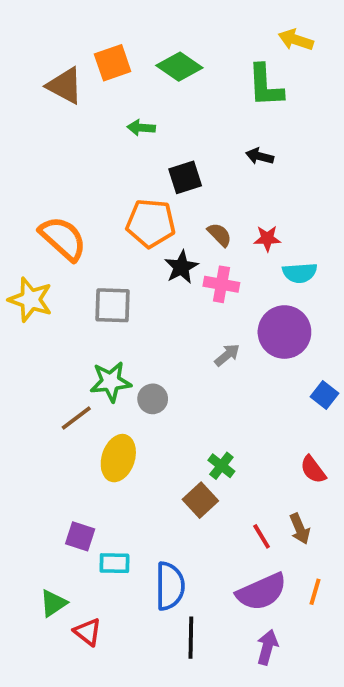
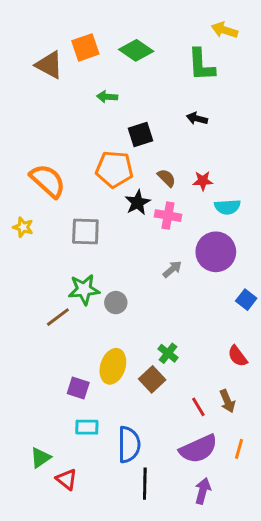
yellow star: (30, 300) -> (23, 227), size x0.6
yellow ellipse: (118, 458) -> (113, 366), moved
purple square: (80, 536) -> (78, 388), moved

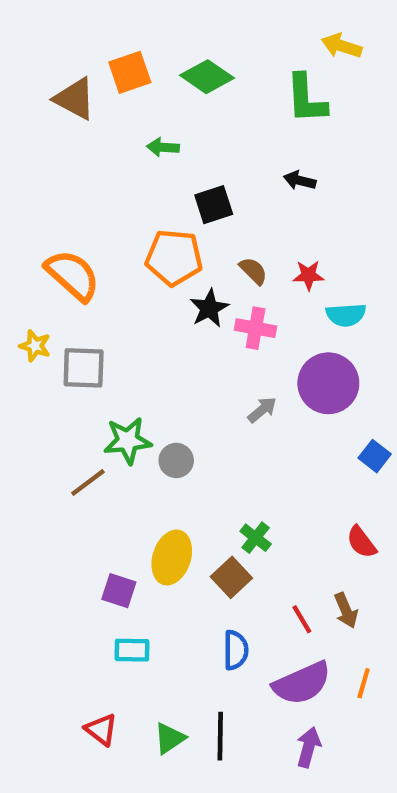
gray square: (85, 232) -> (84, 368), moved
blue semicircle: (129, 445) -> (236, 650), moved, size x0.7
green triangle: (40, 458) -> (170, 738), moved

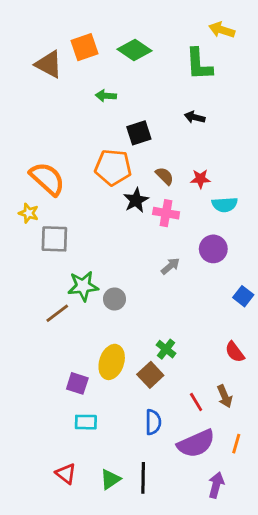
yellow star: (35, 346) -> (29, 213), moved
purple circle: (328, 383) -> (213, 249), size x0.7
purple arrow: (308, 747) -> (216, 485), moved

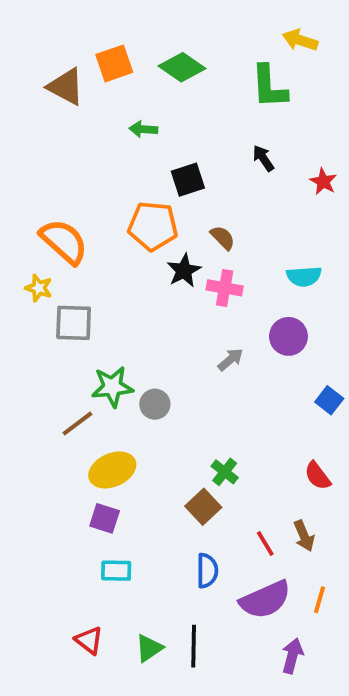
black arrow: (195, 117) -> (263, 158), turned 42
red star: (200, 179) -> (323, 181), moved, turned 30
yellow ellipse: (112, 362) -> (112, 470), moved, turned 48

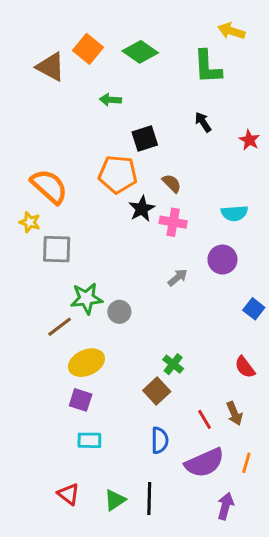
orange square: (114, 63) -> (88, 49), turned -32

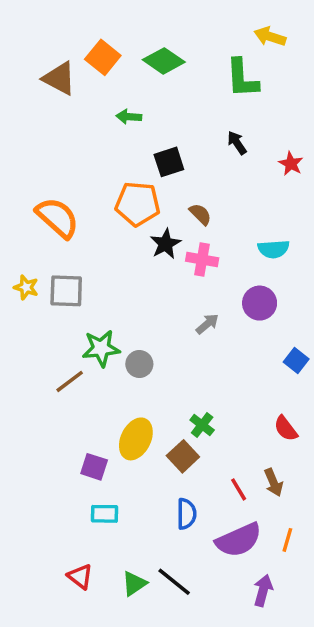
yellow star: (30, 222) -> (26, 287), moved
yellow ellipse: (86, 363) -> (136, 439), moved, turned -40
black line: (149, 499) -> (174, 582), turned -52

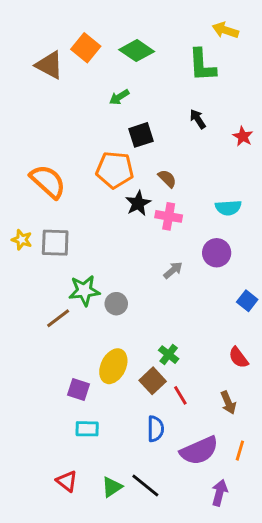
green arrow: (129, 117) -> (119, 97), moved, turned -36
red line: (239, 489) -> (180, 395), moved

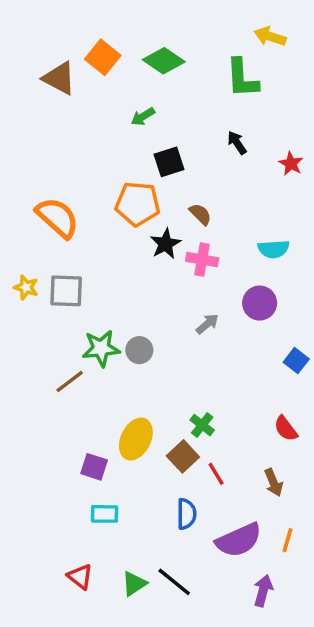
gray circle: (116, 304) -> (139, 350), moved

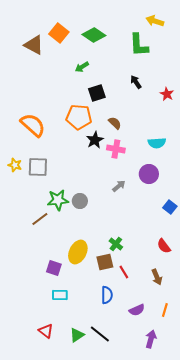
brown square: (183, 456) -> (105, 262), turned 30
purple semicircle: (239, 540) -> (137, 310), size x0.6

